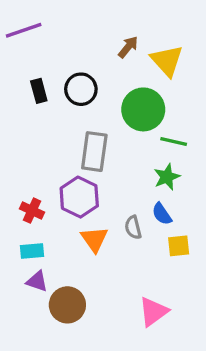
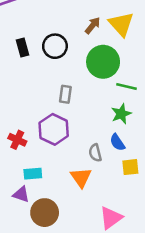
brown arrow: (128, 47) -> (93, 25), moved
gray rectangle: (94, 152) -> (65, 94), size x0.6
orange triangle: (94, 239) -> (81, 177), moved
cyan rectangle: (32, 251) -> (33, 174), moved

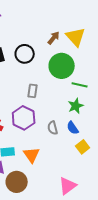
gray semicircle: (95, 153) -> (53, 128), moved
yellow square: (130, 167) -> (83, 147), turned -32
orange triangle: (81, 177) -> (32, 155), moved

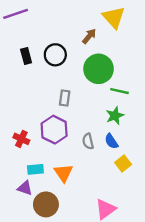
yellow triangle: (76, 37) -> (114, 17), moved

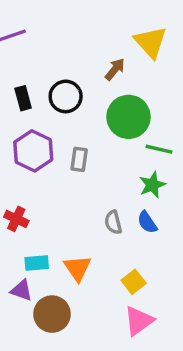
purple hexagon: (54, 130) -> (33, 151), moved
yellow square: (123, 164) -> (134, 282), moved

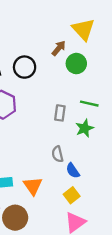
green circle: (128, 117) -> (76, 64), moved, size x0.7
gray rectangle: (79, 159) -> (60, 113), moved
blue semicircle: (147, 222) -> (73, 171), moved

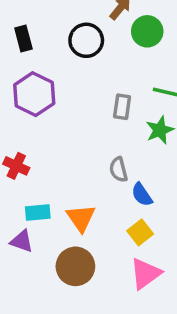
black circle: (25, 67) -> (86, 40), moved
brown circle: (15, 218) -> (75, 266), moved

